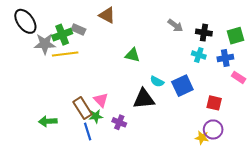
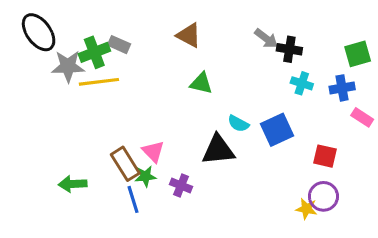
brown triangle: (107, 15) -> (189, 35), moved
black cross: (204, 33) -> (289, 49), moved

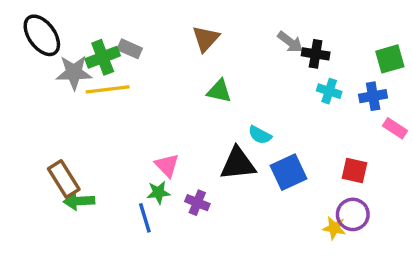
brown triangle: (189, 35) -> (206, 39), turned 44
blue square: (277, 130) -> (289, 172), moved
brown rectangle: (125, 164) -> (64, 179), moved

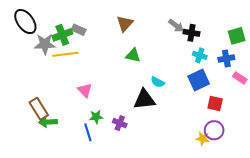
pink triangle: (167, 165) -> (85, 90), moved
blue square: (289, 172) -> (199, 80), moved

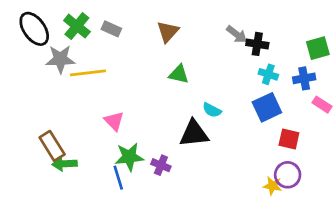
gray rectangle: (79, 30) -> (111, 29), moved
green cross: (62, 35) -> (77, 26), moved, turned -30
green star: (96, 117) -> (129, 157), size x1.5

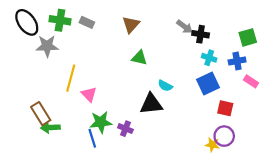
green cross: (77, 26) -> (60, 20), turned -30
yellow line: (88, 73) -> (71, 78), moved, turned -68

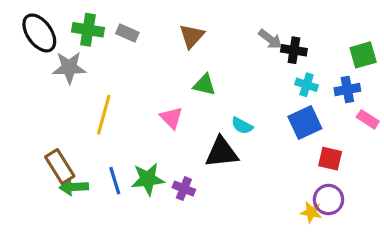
pink triangle: (89, 94) -> (171, 118), moved
blue line: (92, 138) -> (115, 181), moved

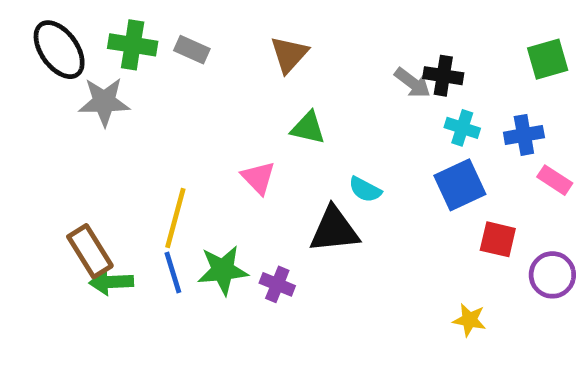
gray arrow: (270, 39) -> (412, 83), moved
green square: (363, 55) -> (548, 59), moved
yellow line: (104, 115) -> (175, 218), moved
purple circle: (329, 200) -> (552, 275), moved

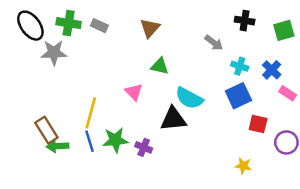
black cross: (443, 76) -> (245, 21), moved
blue cross: (524, 135) -> (272, 70), turned -36
cyan semicircle: (365, 190) -> (189, 98), size x1.6

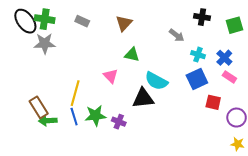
green cross: (69, 23) -> (45, 19), moved
pink rectangle: (288, 93) -> (229, 77), moved
yellow star: (243, 166) -> (238, 144), moved

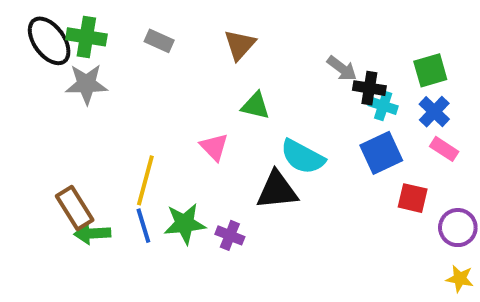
black cross: (202, 17) -> (369, 88), moved
green square: (235, 25) -> (430, 70), moved

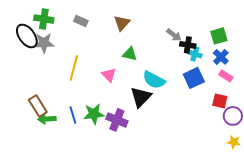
black ellipse: (49, 41) -> (27, 36), moved
yellow line: (145, 180) -> (74, 68), moved
black triangle: (277, 190) -> (141, 97), turned -40
red square: (413, 198) -> (220, 101), moved
purple cross: (230, 235) -> (117, 120), size x1.5

